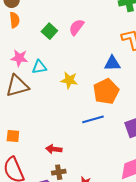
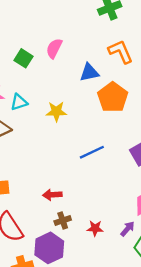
blue triangle: (112, 63) -> (89, 72), moved
orange pentagon: (106, 91) -> (113, 97), moved

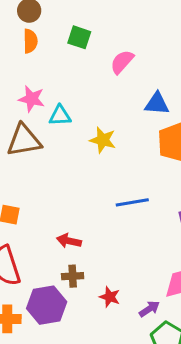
green square: (24, 58) -> (79, 37), moved, turned -30

